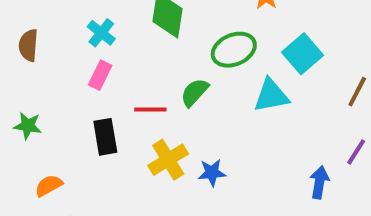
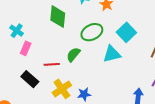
cyan cross: (101, 33) -> (17, 31), moved
black rectangle: (105, 137) -> (30, 79), turned -36

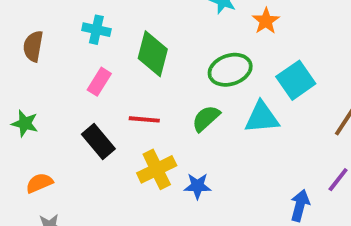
green diamond: (58, 17) -> (153, 54), moved
cyan cross: (17, 31) -> (96, 30), moved, turned -32
green semicircle: (73, 55) -> (206, 118), moved

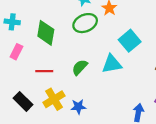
green ellipse: (230, 70) -> (85, 23), moved
black rectangle: (98, 141) -> (23, 101), moved

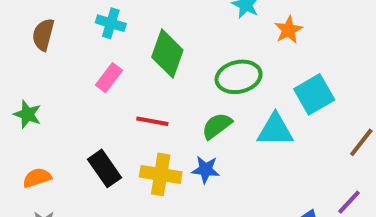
green ellipse: (85, 23) -> (239, 77), moved
yellow cross: (54, 99) -> (161, 174), turned 30
blue star: (78, 107) -> (206, 170), moved

